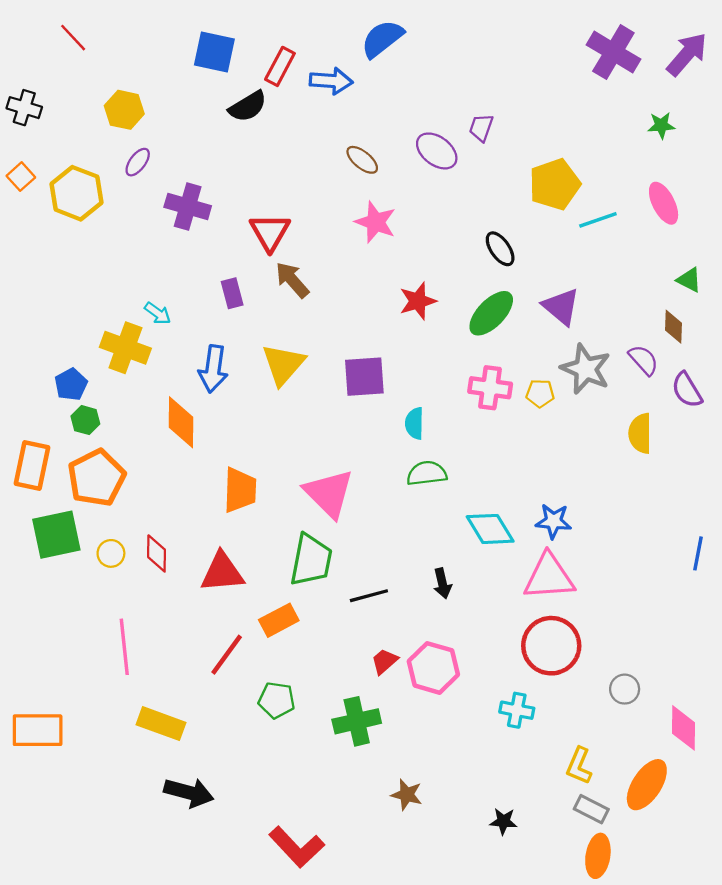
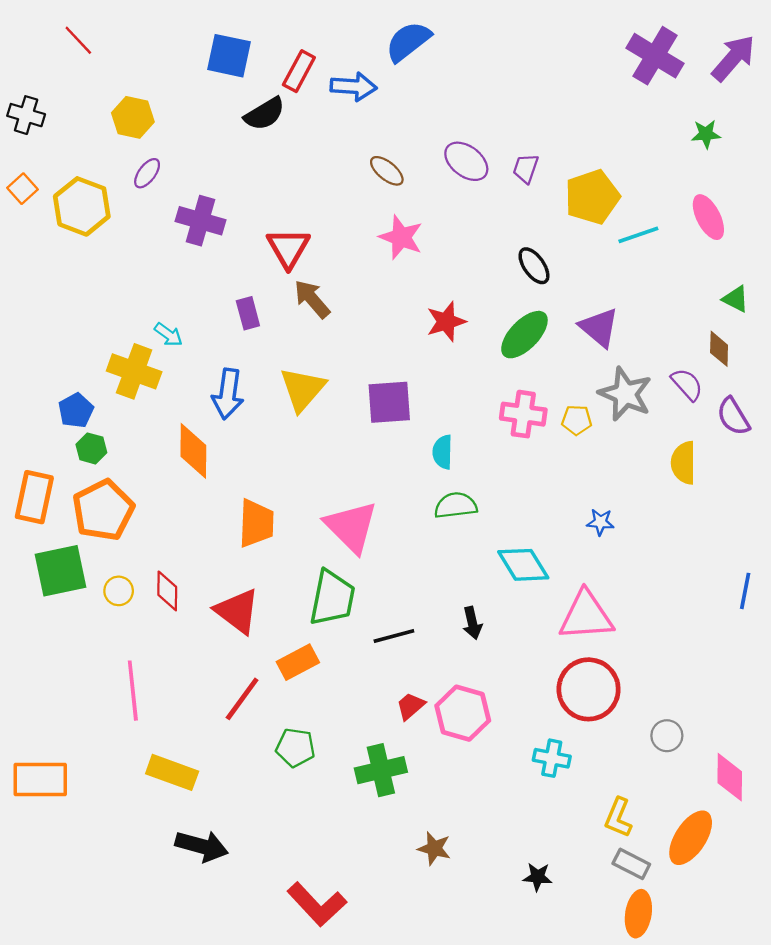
purple trapezoid: (481, 128) -> (526, 168), moved
blue star: (553, 521) -> (600, 522), moved, size x0.7
red triangle: (222, 572) -> (237, 611), turned 42

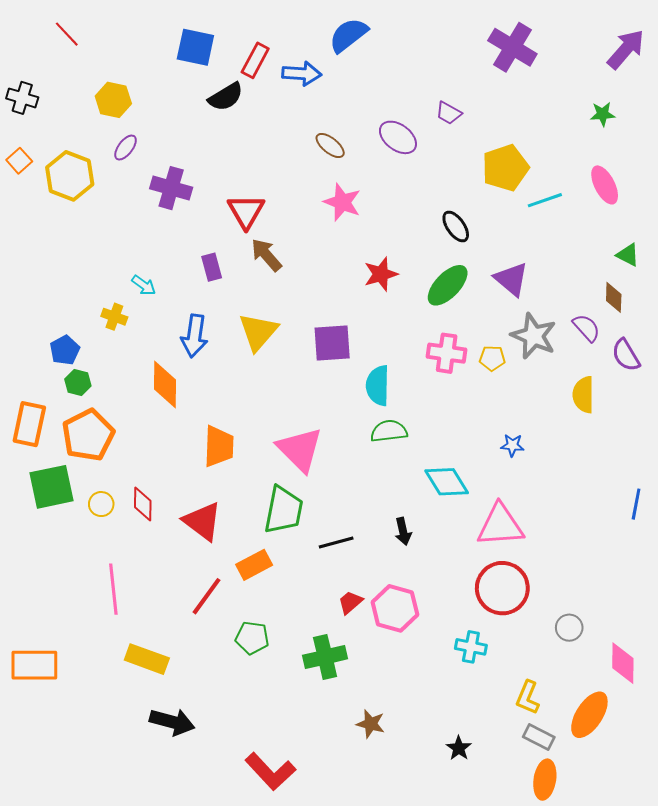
purple cross: (655, 56) -> (512, 47), moved
purple trapezoid: (526, 168) -> (449, 113), moved, turned -80
yellow cross: (134, 371) -> (114, 317), size x0.6
cyan semicircle: (443, 452) -> (378, 386), size x1.4
black star: (538, 877) -> (459, 748), turned 30

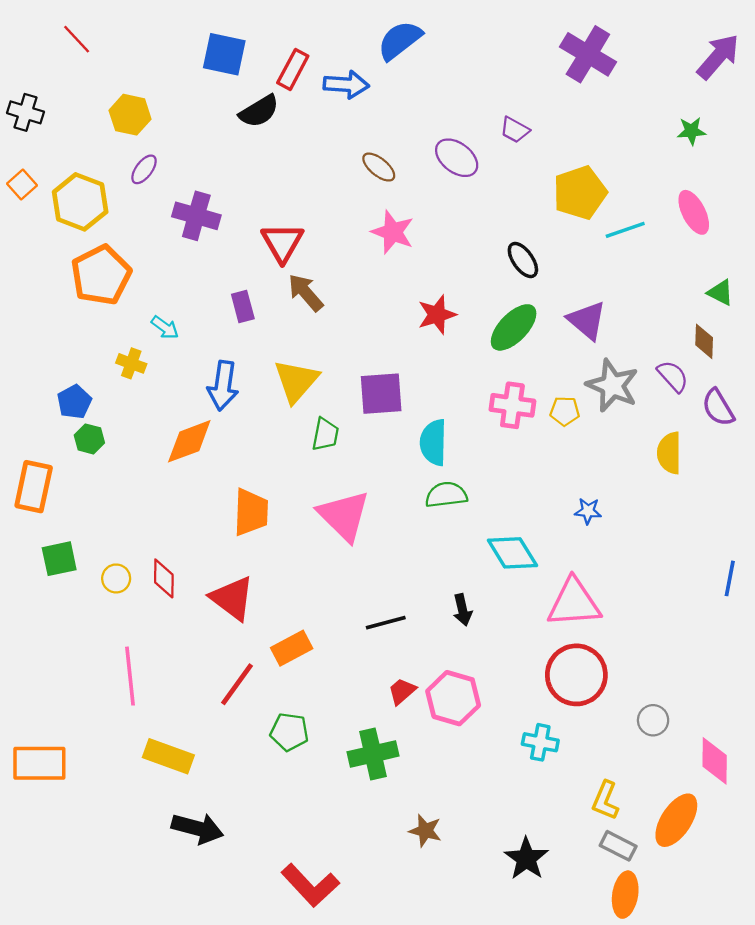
orange diamond: (165, 385) -> (189, 441), turned 69
orange pentagon: (88, 435) -> (101, 275), moved
green square: (52, 487) -> (59, 559), size x0.7
green trapezoid: (284, 510) -> (325, 434), moved, size x0.6
black star: (459, 748) -> (526, 859), size x1.5

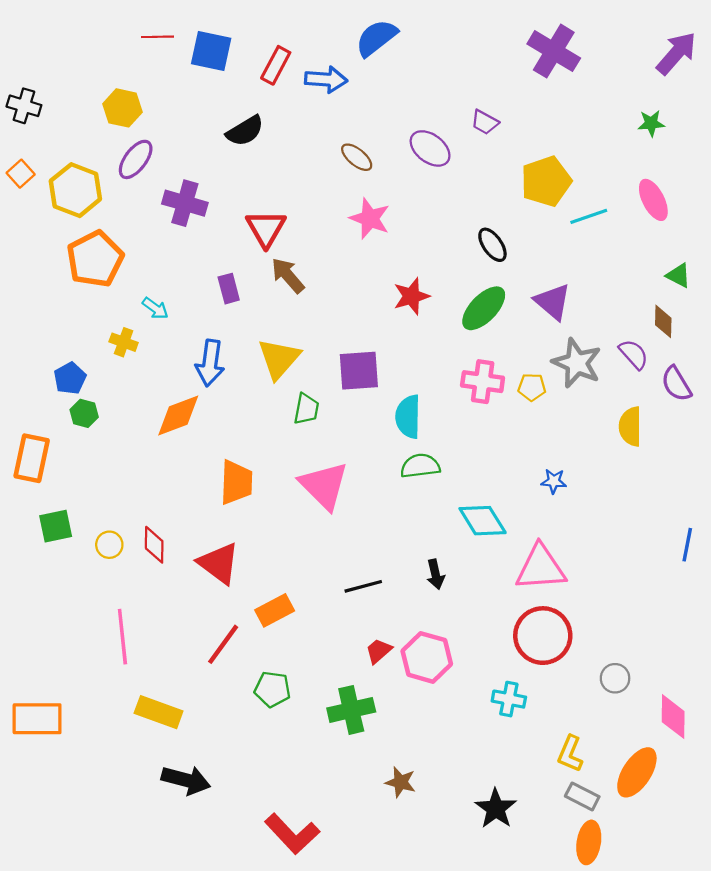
red line: (77, 39) -> (157, 37), moved, turned -48
black semicircle: (259, 111) -> (245, 131), moved
purple ellipse: (144, 169) -> (136, 159), size x1.4

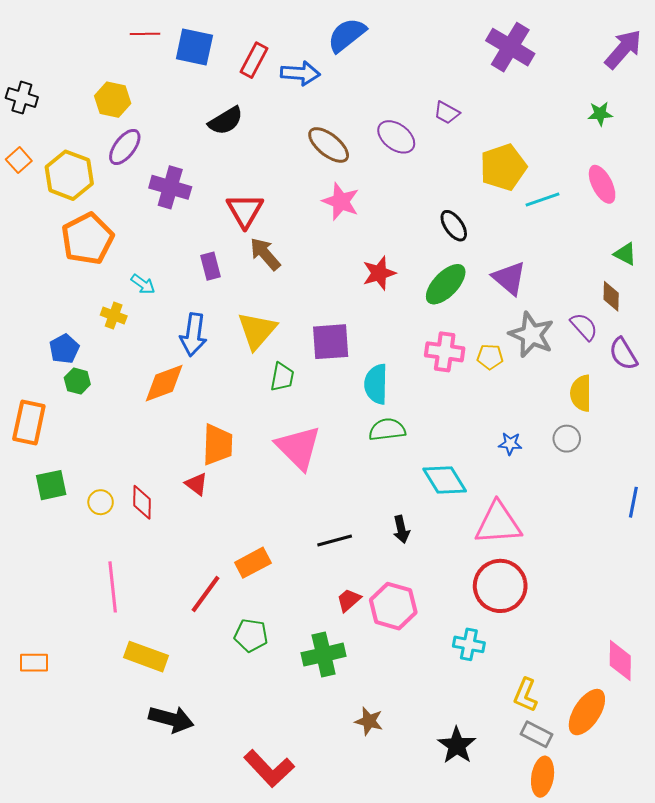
brown ellipse: (357, 157) -> (329, 145), size x1.4
red triangle: (219, 563) -> (196, 484), moved, size x0.6
gray circle: (615, 678) -> (567, 439), moved
orange rectangle: (37, 719) -> (34, 663), size x0.6

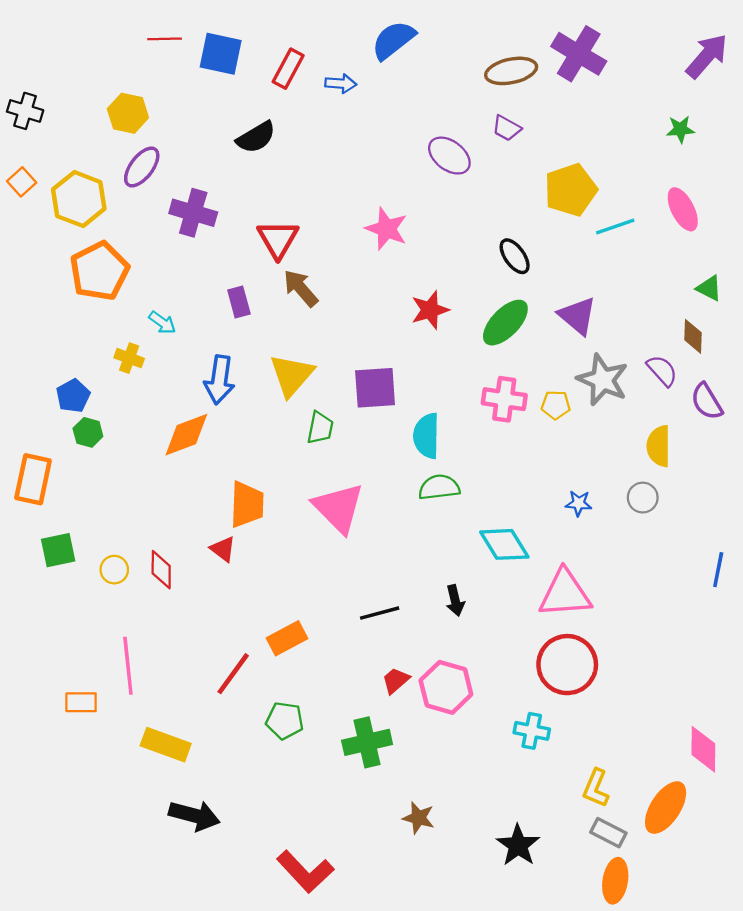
blue arrow: (300, 73) -> (341, 84), size x0.7
brown ellipse: (329, 145) -> (511, 71), moved, turned -51
orange rectangle: (34, 663) -> (81, 702), moved

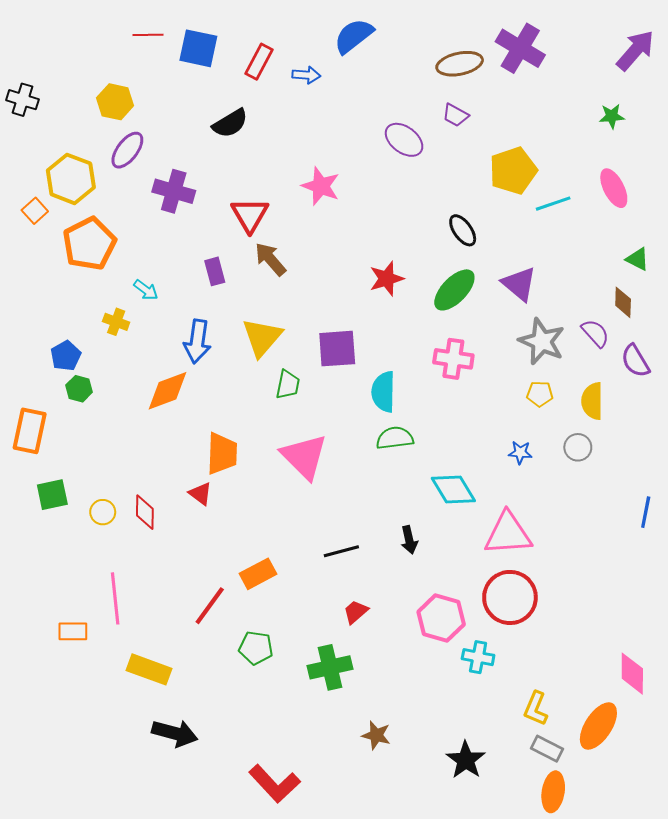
orange square: (22, 182) -> (35, 211), moved
pink star: (386, 229) -> (321, 186), moved
yellow pentagon: (556, 405) -> (540, 394), moved
pink hexagon: (446, 687) -> (441, 618), moved

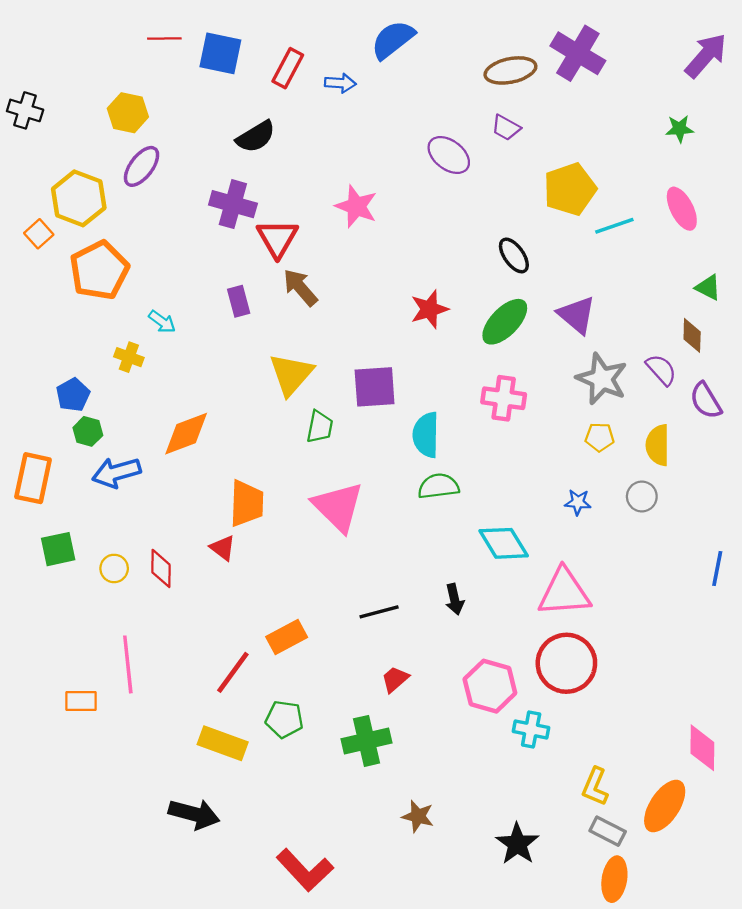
purple cross: (174, 191) -> (233, 204), moved
blue arrow: (197, 341) -> (116, 473), moved, turned 66
yellow rectangle: (149, 669) -> (223, 743), moved

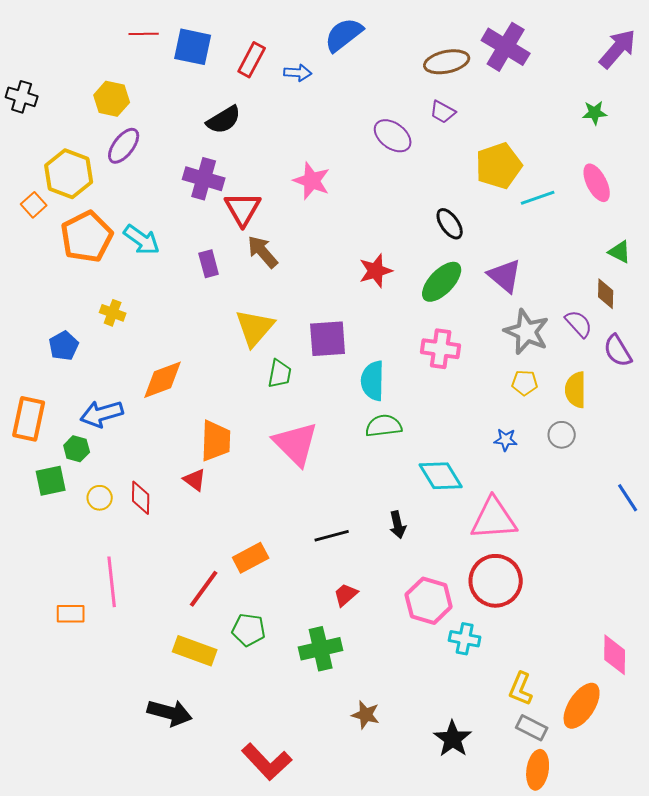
cyan arrow: (162, 322) -> (142, 240), moved, size x1.5
green hexagon: (88, 431) -> (77, 449), moved
blue line: (717, 568) -> (628, 498), turned -44

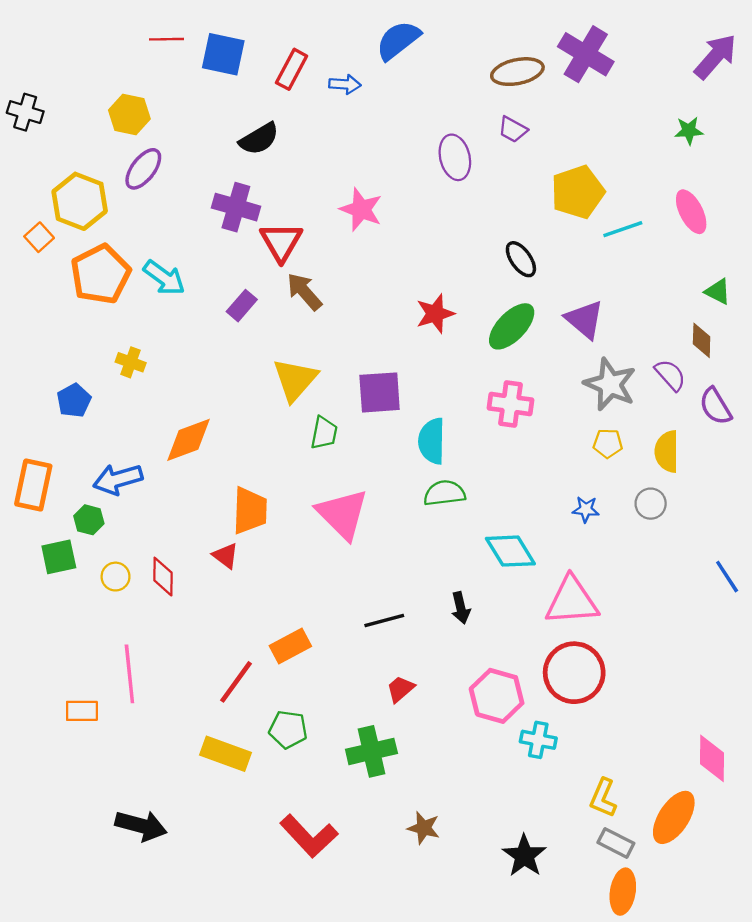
purple ellipse: (393, 136) -> (455, 157), turned 39
purple rectangle: (209, 264) -> (242, 306), turned 56
black arrow: (170, 713) -> (141, 826), moved
red L-shape: (267, 762) -> (309, 836), moved

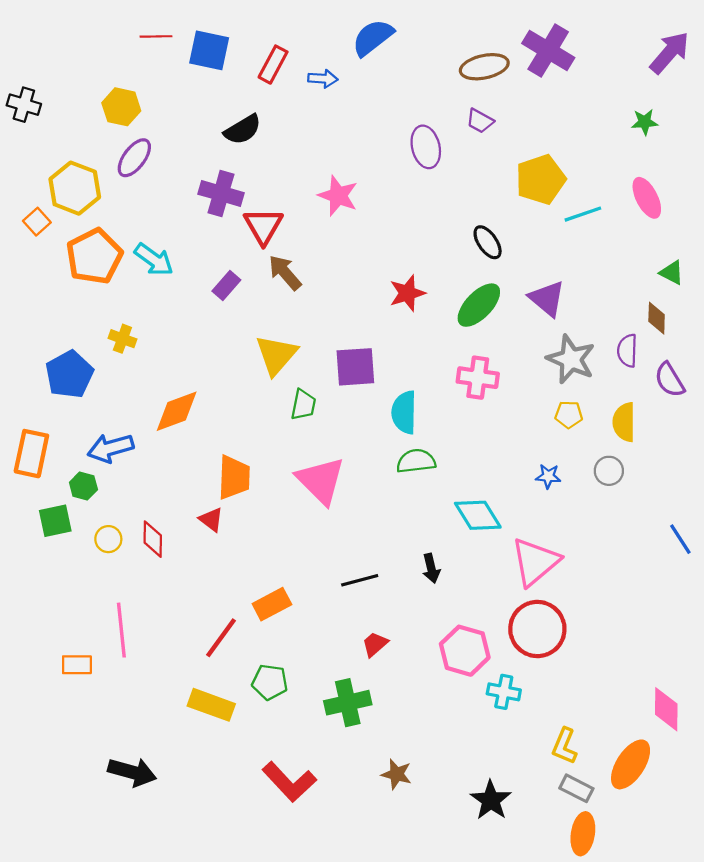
purple semicircle: (670, 375) -> (627, 351), turned -136
blue pentagon: (74, 401) -> (69, 374), size x1.5
pink triangle: (572, 601) -> (535, 562), turned -36

